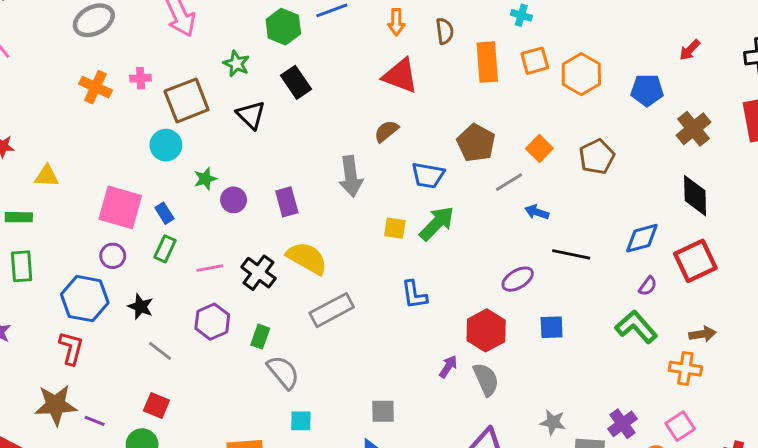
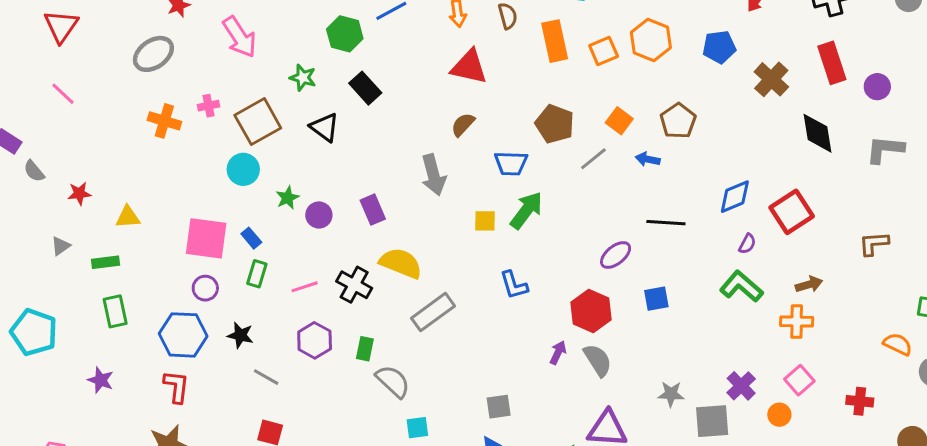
orange square: (535, 61) -> (604, 51), moved
black diamond: (695, 196) -> (817, 133), moved
blue arrow: (537, 212) -> (648, 159), moved

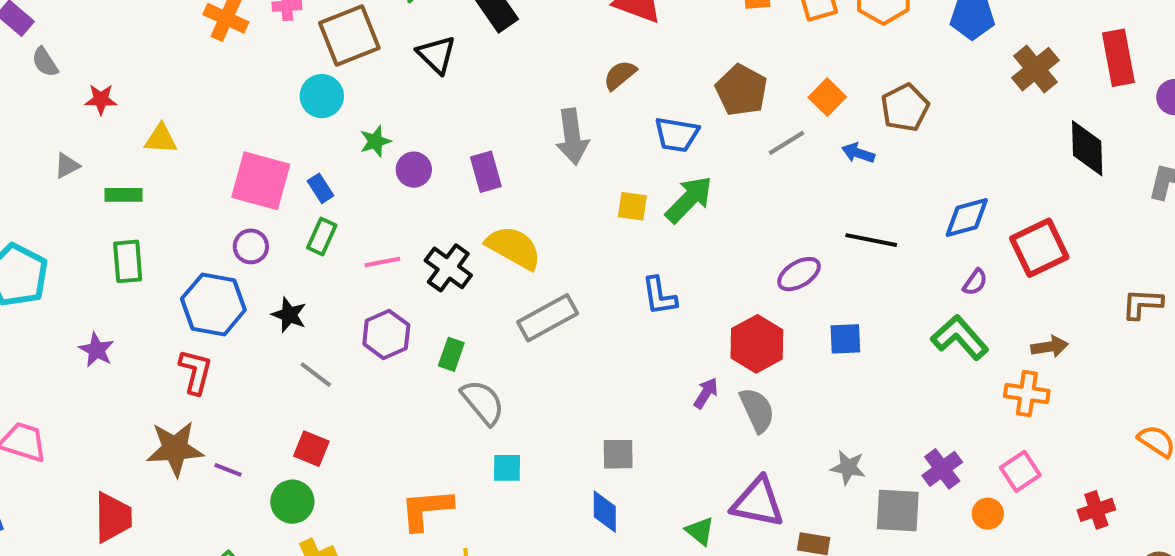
red cross: (860, 401) -> (1096, 510), turned -32

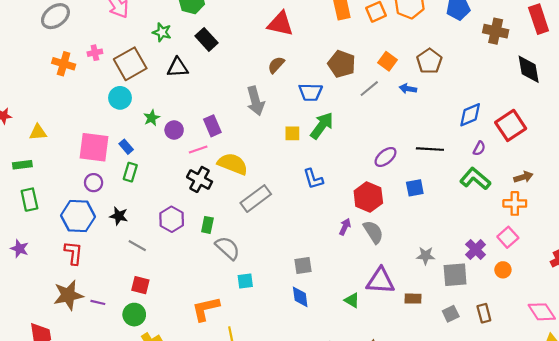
black triangle: (437, 55) -> (178, 67), turned -40
brown cross: (1036, 69) -> (496, 31), turned -30
black line: (871, 240) -> (430, 149), moved
pink line: (382, 262) -> (198, 150), moved
pink square: (1020, 471) -> (508, 237), moved

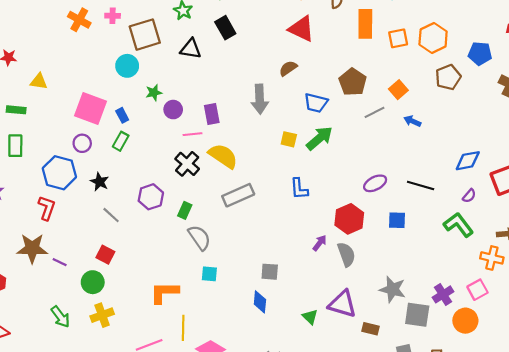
brown pentagon: (429, 61) -> (448, 77), moved
gray star: (426, 256) -> (392, 289), size x1.4
orange circle: (503, 270) -> (465, 321), size x1.5

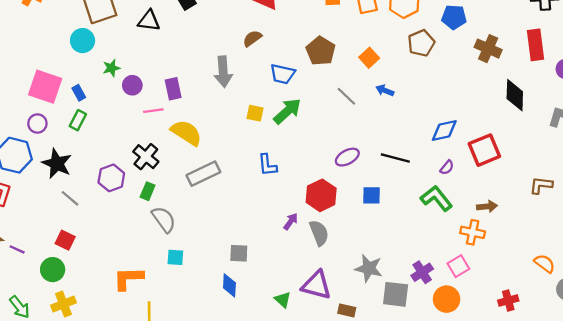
gray line: (374, 112) -> (346, 96), moved, turned 72
black cross: (187, 164) -> (146, 157), moved
black star: (100, 182) -> (57, 164), size x1.5

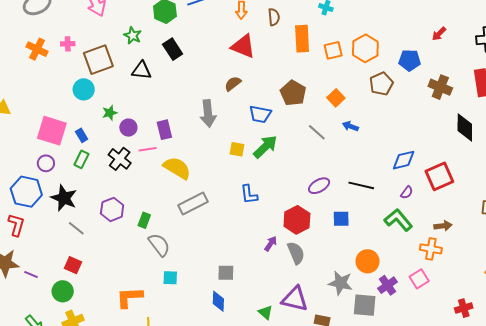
black cross: (146, 157) -> (120, 159), moved
orange circle: (447, 299) -> (368, 261), moved

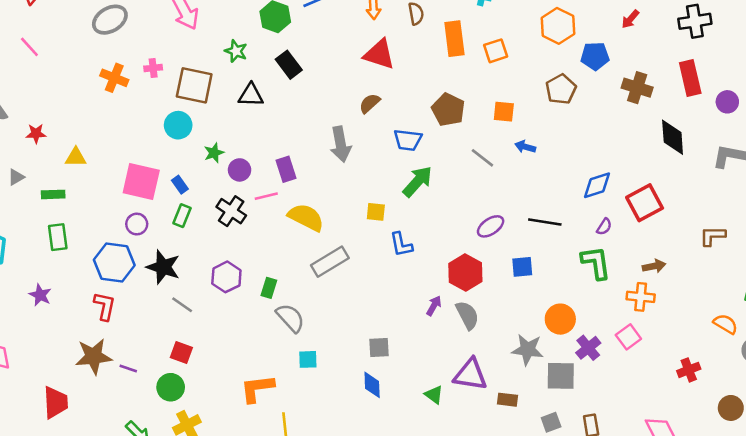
orange hexagon: (365, 48) -> (558, 26), moved
brown square: (98, 60) -> (194, 85), turned 36
orange square: (336, 98) -> (504, 112), turned -36
yellow square: (237, 149) -> (376, 212), moved
green L-shape: (398, 220) -> (596, 263), turned 36

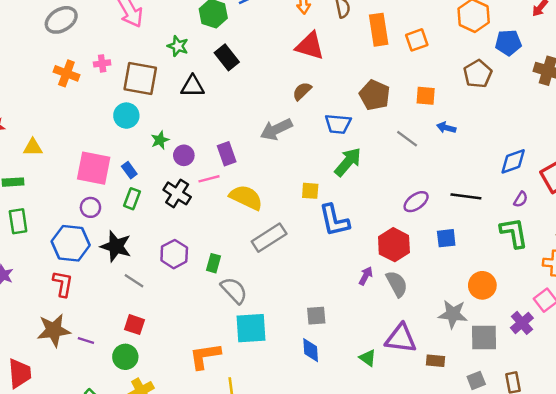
gray arrow: (341, 144) -> (276, 129), turned 76
blue L-shape: (401, 245) -> (334, 220), size x1.4
purple cross: (588, 348) -> (522, 323), moved
cyan square: (308, 359) -> (251, 328), size x1.8

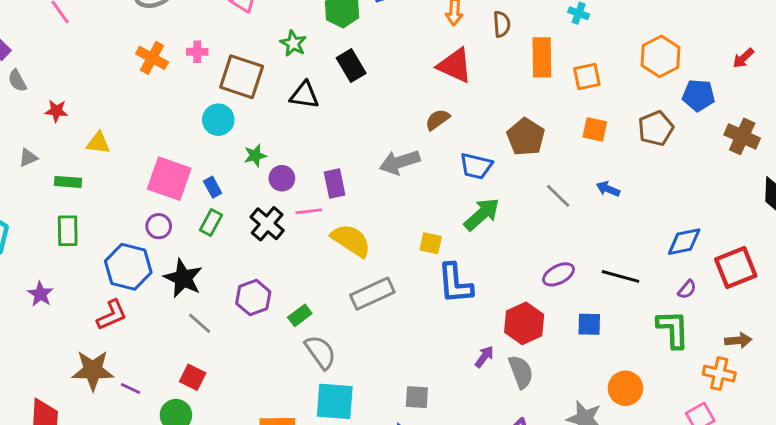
orange square: (426, 96) -> (595, 129), moved
green rectangle: (213, 263) -> (300, 315), turned 30
red L-shape: (63, 284) -> (112, 315), turned 48

